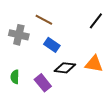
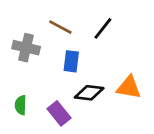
black line: (96, 21) -> (103, 28), moved
blue rectangle: (52, 45) -> (71, 61), turned 63

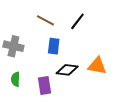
gray cross: (26, 48) -> (13, 46), moved
purple rectangle: (59, 113) -> (44, 85), turned 30

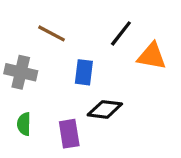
brown line: (45, 20) -> (51, 33), moved
orange triangle: (97, 66) -> (152, 56), moved

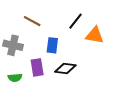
green semicircle: (24, 124) -> (15, 78), turned -96
purple rectangle: (69, 134) -> (37, 67), moved

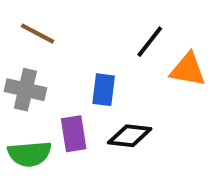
brown line: (32, 21) -> (38, 34), moved
green semicircle: (15, 78) -> (29, 154), size x1.5

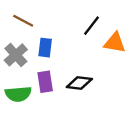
gray cross: (25, 90) -> (16, 55), turned 35
blue rectangle: (104, 90) -> (45, 48), moved

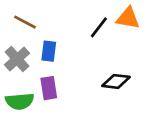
orange triangle: (115, 43) -> (128, 18), moved
black diamond: (79, 83) -> (116, 81), moved

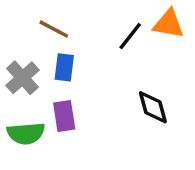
brown line: (25, 22) -> (54, 29), moved
black diamond: (116, 81) -> (153, 107), turned 68

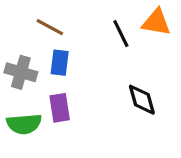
black line: (130, 36) -> (121, 34), turned -64
gray cross: (22, 78) -> (21, 72), turned -32

